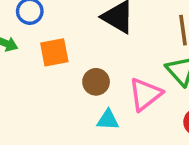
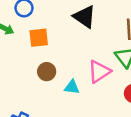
brown circle: (96, 82) -> (47, 72), moved

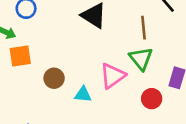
orange square: (39, 38) -> (20, 56), moved

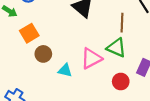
orange square: (20, 56) -> (29, 33), moved, turned -30
green triangle: (141, 59) -> (116, 48), turned -35

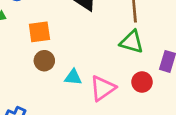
orange square: (29, 33) -> (39, 32), moved, turned 30
pink triangle: (91, 58) -> (103, 88), moved

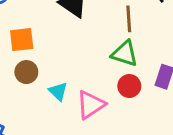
cyan triangle: (73, 77) -> (58, 91), turned 36
red circle: (142, 82) -> (129, 86), moved

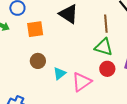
orange square: (22, 40) -> (35, 29), moved
cyan triangle: (58, 91) -> (60, 73), turned 40

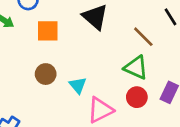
brown line: (106, 24) -> (143, 37), turned -48
cyan triangle: (60, 73) -> (78, 85), moved, turned -40

